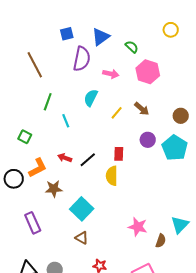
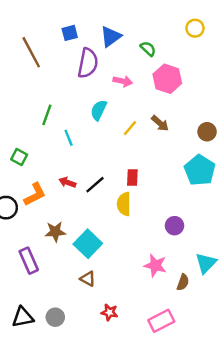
brown line: (35, 65) -> (31, 52), moved
purple circle: (148, 140) -> (175, 226), moved
brown star: (54, 189) -> (55, 232), moved

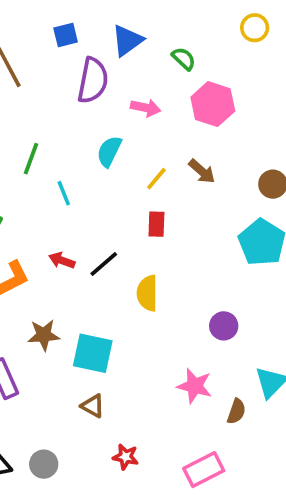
red rectangle: (132, 177) -> (156, 224), moved
cyan square: (88, 244) -> (93, 353), turned -32

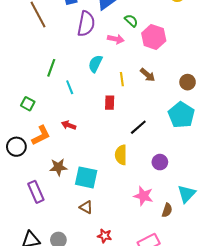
green semicircle: (184, 59) -> (131, 21), moved
yellow line: (156, 179) -> (122, 79), turned -48
red rectangle: (156, 224) -> (110, 103), moved
black line: (104, 264) -> (138, 127), moved
yellow semicircle: (147, 293) -> (121, 155), moved

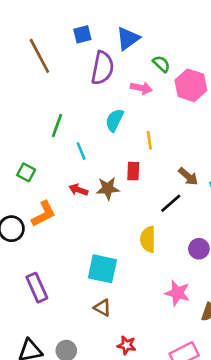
brown arrow: (148, 75) -> (188, 176), moved
red arrow: (69, 125) -> (78, 190), moved
brown star: (58, 167) -> (108, 188), moved

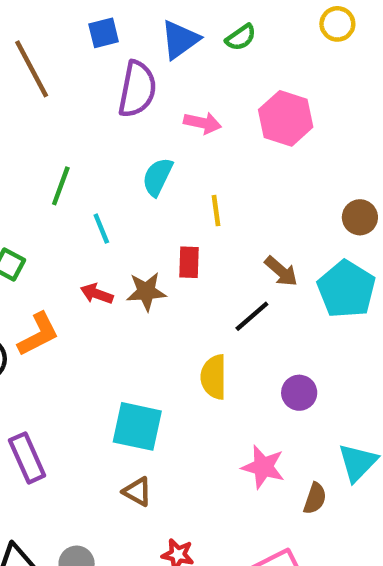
green semicircle: (161, 64) -> (241, 37), moved, turned 102

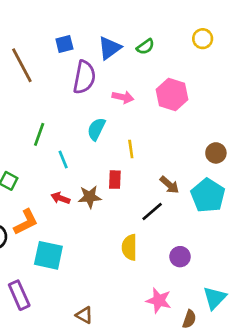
cyan square: (137, 426) -> (48, 255), moved

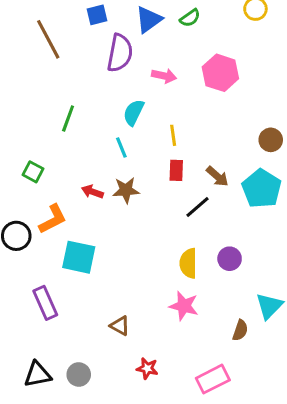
cyan line: (63, 160) -> (121, 147), moved
red rectangle: (115, 180) -> (176, 170), moved
yellow semicircle: (130, 247) -> (188, 263), moved
pink star: (159, 300) -> (184, 306), moved

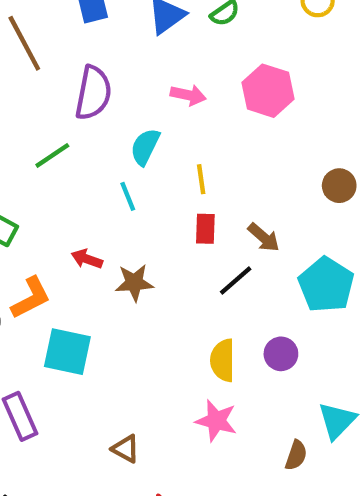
purple semicircle: (120, 53) -> (93, 93), moved
green line: (68, 119) -> (52, 155), turned 36
cyan pentagon: (262, 189) -> (326, 285), moved
brown star: (126, 190) -> (134, 283), moved

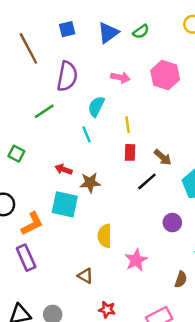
orange L-shape: (31, 298) -> (32, 224), moved
cyan square: (67, 352) -> (65, 204), moved
yellow semicircle: (223, 360) -> (105, 236), moved
pink star: (216, 421) -> (136, 260), turned 30

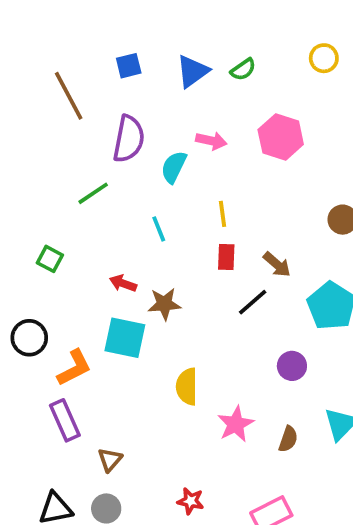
cyan semicircle: (96, 106) -> (174, 167), moved
brown triangle: (85, 276) -> (110, 460), moved, turned 42
brown semicircle: (181, 279) -> (288, 439), moved

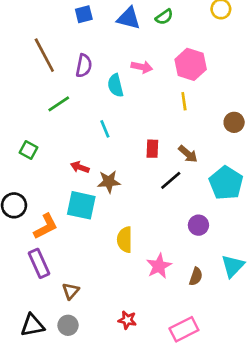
blue triangle: (193, 71) -> (129, 18), turned 50
brown line: (69, 96) -> (44, 55), moved
purple semicircle: (129, 139) -> (84, 66), size x0.7
cyan semicircle: (174, 167) -> (115, 85), turned -40
yellow line: (223, 214) -> (184, 101), moved

